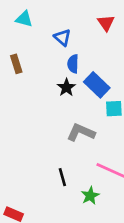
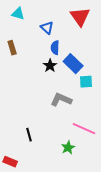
red triangle: (106, 23) -> (80, 17), size x1.5
black line: (62, 177) -> (29, 135), moved

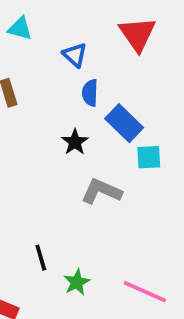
black star: (50, 66) -> (75, 142), moved
pink line: (84, 129) -> (145, 292), moved
green star: (68, 148) -> (77, 282), moved

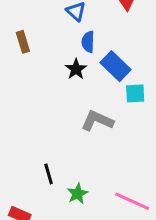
black star: (75, 142) -> (76, 69), moved

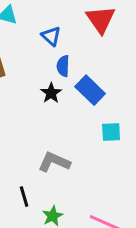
cyan square: (135, 93) -> (111, 132), moved
gray L-shape: (97, 121) -> (54, 162), moved

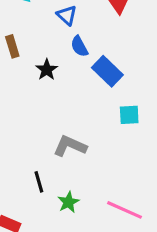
blue semicircle: (63, 66) -> (79, 46), turned -30
black star: (51, 93) -> (47, 70), moved

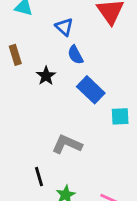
blue rectangle: (107, 71) -> (91, 90), moved

